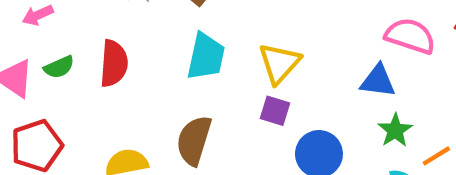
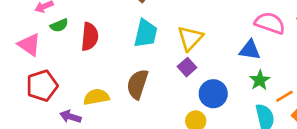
green semicircle: (59, 67) -> (59, 25), moved
purple square: (275, 111) -> (187, 67), turned 30

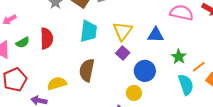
green semicircle: (59, 25) -> (23, 43), moved
blue triangle: (250, 50) -> (156, 35), moved

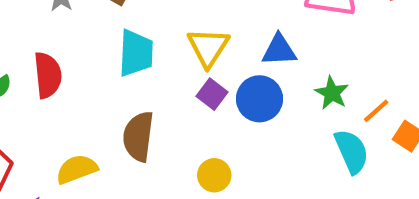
blue circle: (145, 71) -> (259, 99), moved
yellow circle: (134, 93) -> (214, 175), moved

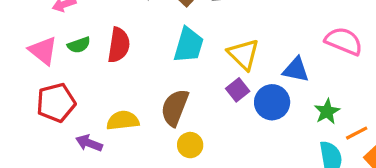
yellow triangle: (208, 47) -> (244, 54), turned -32
yellow circle: (214, 175) -> (190, 145), moved

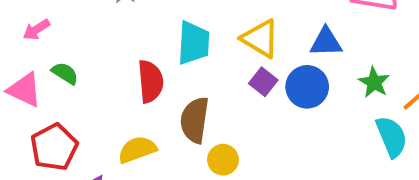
green semicircle: (79, 45) -> (65, 73), turned -115
red semicircle: (119, 45) -> (151, 81), moved

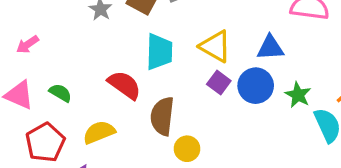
green semicircle: (65, 73) -> (60, 93), moved
red semicircle: (151, 81) -> (124, 85), turned -48
green star: (374, 82) -> (298, 95), moved
yellow semicircle: (137, 150) -> (99, 132), moved

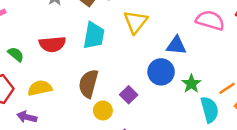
yellow triangle: (215, 46) -> (136, 22), moved, turned 30
purple square: (219, 83) -> (129, 95), moved
red semicircle: (124, 85) -> (52, 44), moved, turned 130

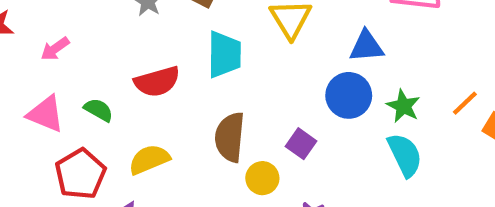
cyan semicircle: (210, 110) -> (405, 155), moved

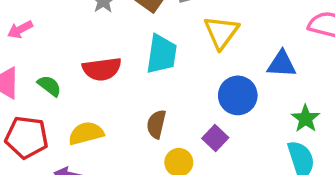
blue circle: (349, 95) -> (238, 95), moved
brown semicircle: (230, 137) -> (156, 124), size x0.7
red pentagon: (80, 174) -> (27, 137), turned 30

